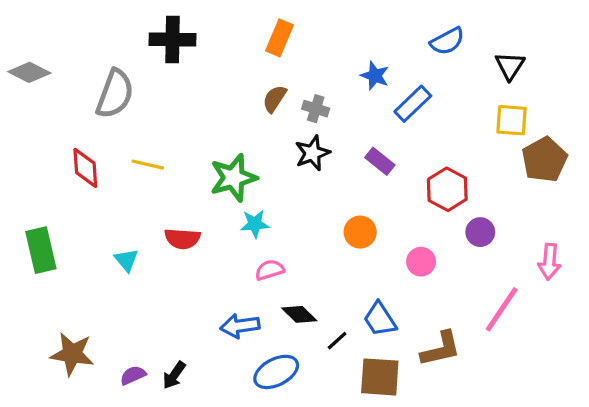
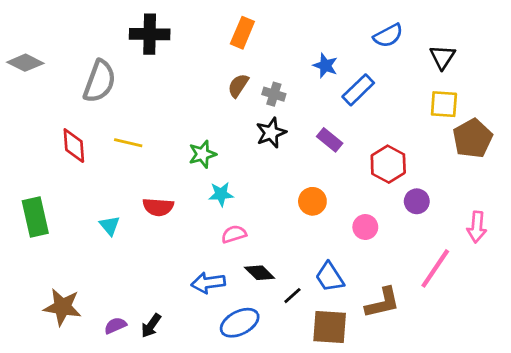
green star: (233, 178) -> (202, 154), size x0.7

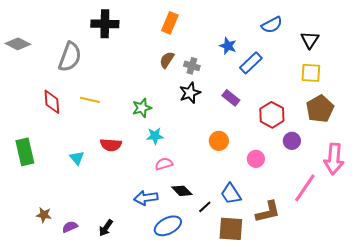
brown pentagon: (472, 138) -> (320, 109), moved
pink arrow: (477, 227) -> (334, 159), size x1.4
brown star: (62, 307) -> (44, 215), size x0.6
purple semicircle: (115, 326) -> (70, 227), moved

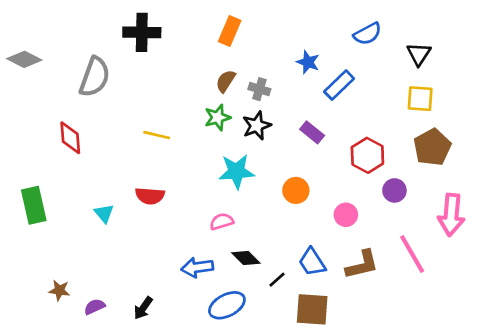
yellow line: (90, 100) -> (157, 135), moved
green star: (142, 108) -> (218, 117), moved
cyan star: (155, 136) -> (236, 172), moved, size x1.5
pink line: (305, 188) -> (412, 254), turned -64
brown L-shape: (268, 212) -> (362, 265), moved

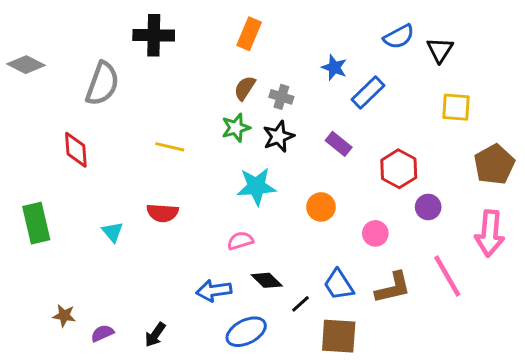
black triangle: (419, 54) -> (440, 50), moved
brown pentagon: (432, 147) -> (494, 164), moved

